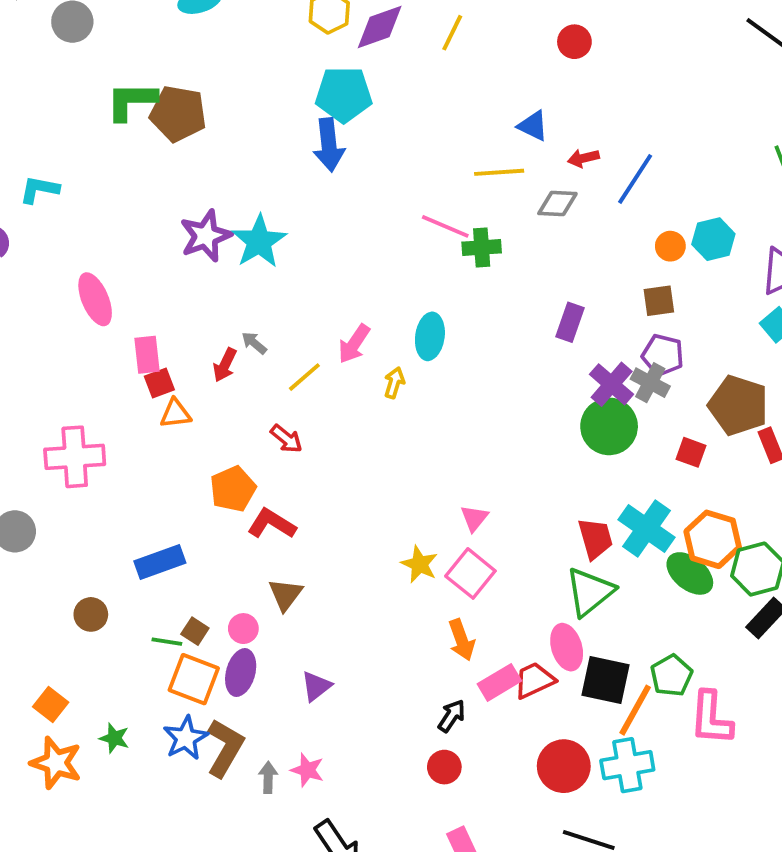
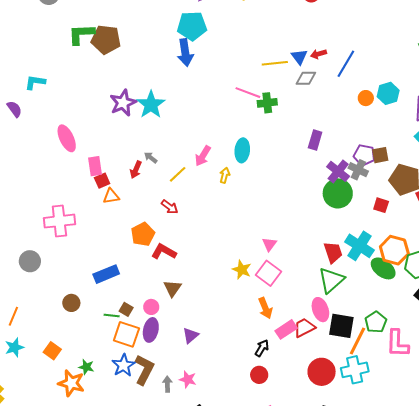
blue triangle: (533, 126) -> (299, 57), moved, turned 30
brown square: (659, 301) -> (380, 155), moved
orange star: (56, 763) -> (71, 383), moved

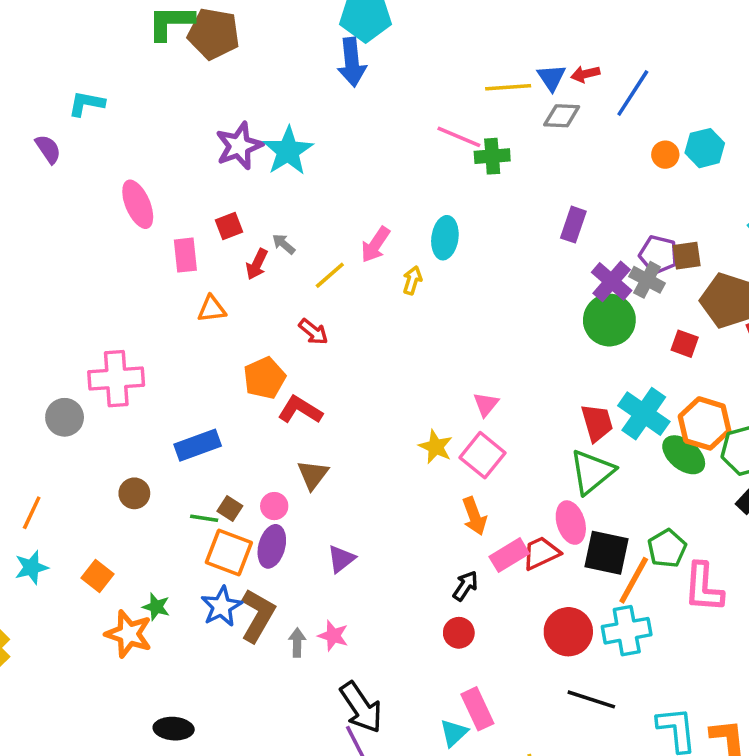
red square: (102, 181) -> (229, 226), moved
pink cross: (59, 221) -> (116, 379), moved

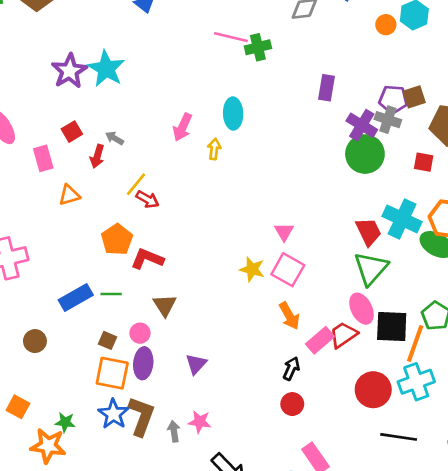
yellow line: (330, 275) -> (136, 184), moved
green line: (204, 518) -> (111, 294), moved

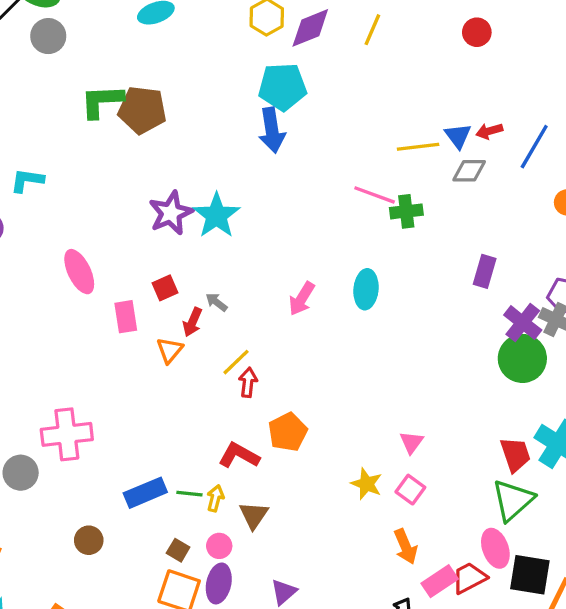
yellow arrow: (214, 149) -> (215, 498), moved
orange triangle: (69, 195) -> (170, 350), moved, turned -40
red arrow: (147, 199) -> (248, 382), turned -120
orange pentagon: (117, 240) -> (288, 432), moved
pink square: (288, 270) -> (410, 490), size x0.7

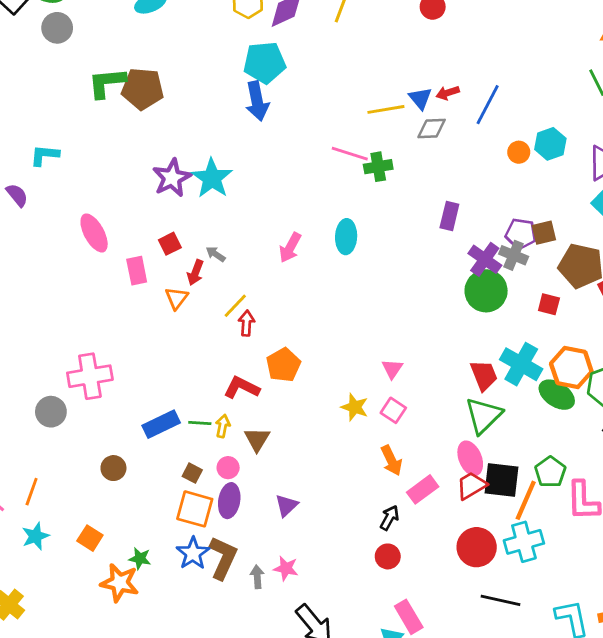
red trapezoid: (469, 578) -> (471, 486), moved

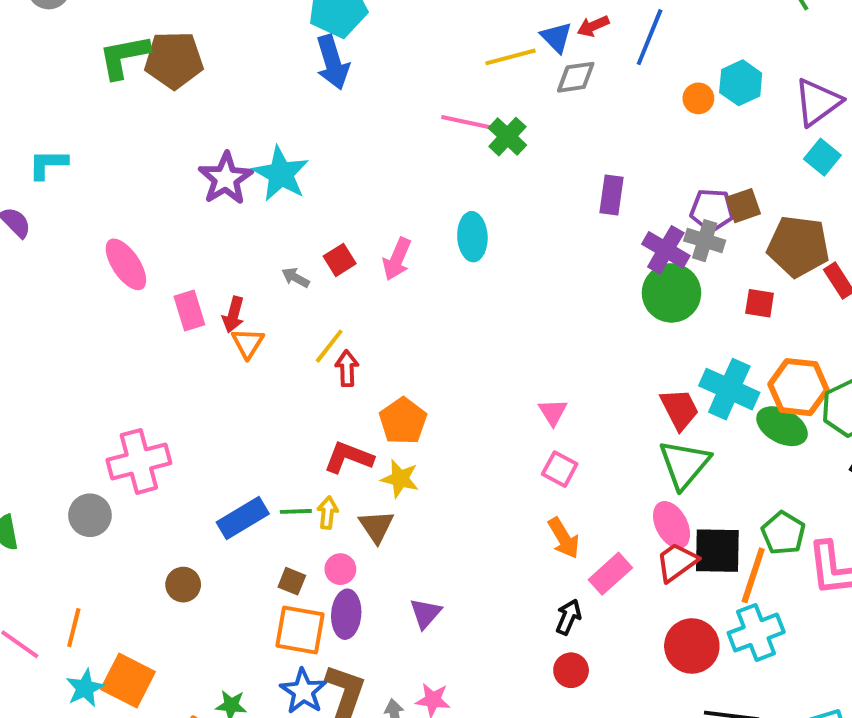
green cross: (378, 167) -> (507, 137), turned -32
red square: (170, 244) -> (340, 260), moved
red arrow: (195, 273) -> (233, 315), moved
yellow star: (355, 407) -> (400, 479), moved
orange square: (90, 538) -> (128, 680), moved, size x1.5

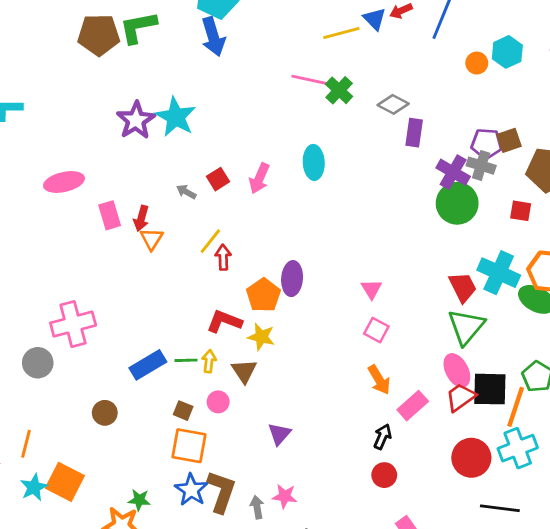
green L-shape: (124, 56) -> (138, 27), moved
gray diamond: (576, 77) -> (393, 104), moved, turned 36
pink ellipse: (126, 264) -> (64, 182), turned -69
purple ellipse: (346, 614) -> (292, 279), moved

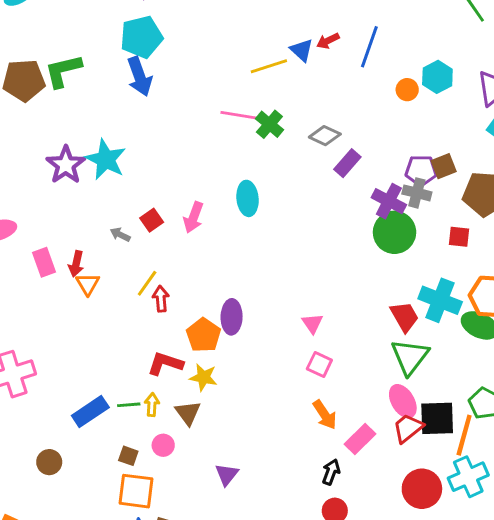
purple rectangle: (414, 133) -> (347, 163), turned 36

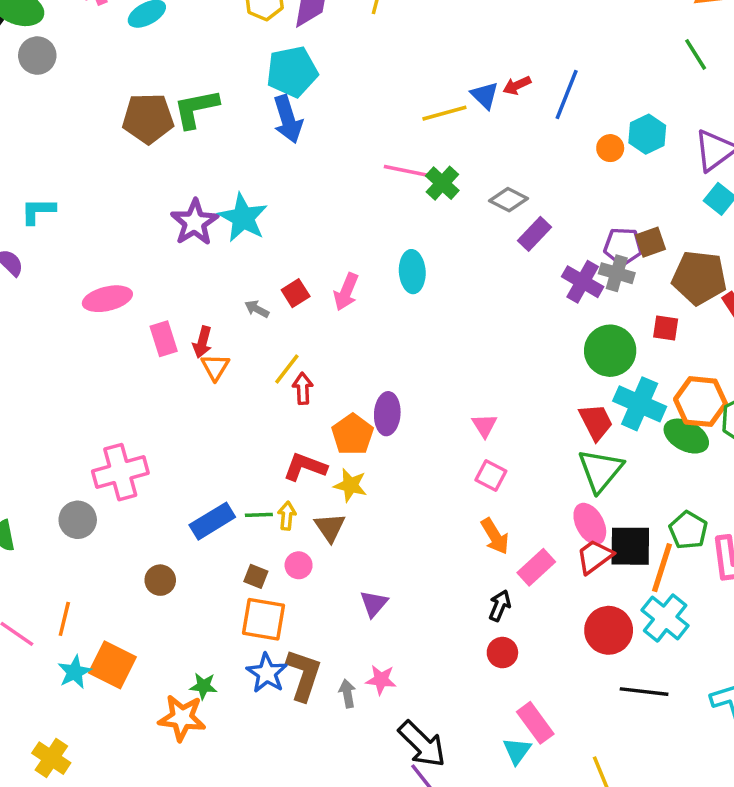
green circle: (395, 232) -> (610, 351), moved
cyan cross: (468, 477) -> (665, 618), turned -30

